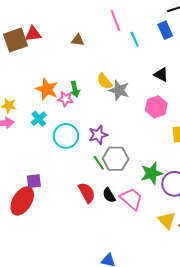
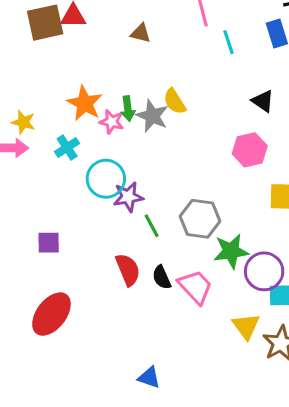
gray star: (119, 90) -> (152, 116), moved
purple star: (98, 135) -> (128, 197), moved
gray hexagon: (116, 159) -> (200, 219), moved
red ellipse: (22, 201) -> (51, 314), moved

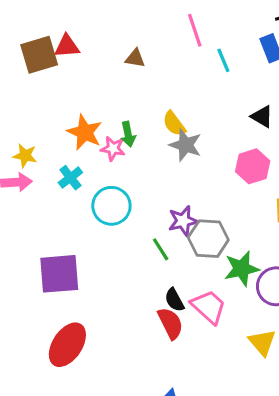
gray star: (152, 116) -> (186, 145), moved
purple star: (128, 197) -> (183, 221), moved
purple square: (49, 243) -> (59, 274), size x1.8
red semicircle: (128, 270) -> (170, 323), moved

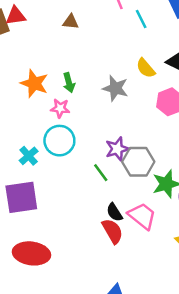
yellow semicircle: (174, 124) -> (146, 68), moved
pink star: (113, 149) -> (60, 108), moved
cyan cross: (70, 178) -> (29, 156), moved
red ellipse: (67, 345) -> (31, 253), turned 68

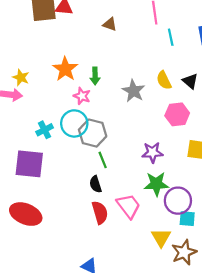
purple star: (117, 149) -> (152, 152), moved
gray hexagon: (138, 162) -> (93, 133), moved
black semicircle: (114, 212) -> (96, 184), moved

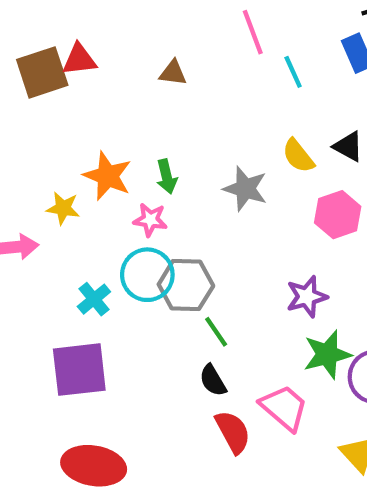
yellow star: (21, 77) -> (63, 208), moved

